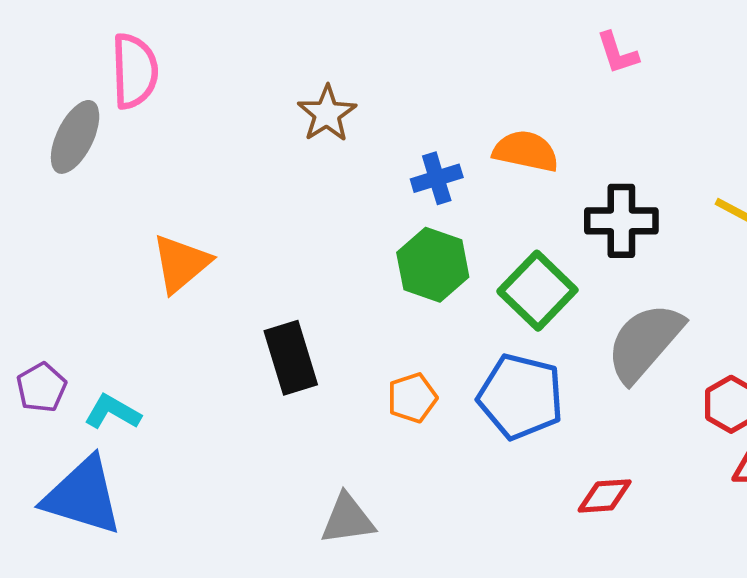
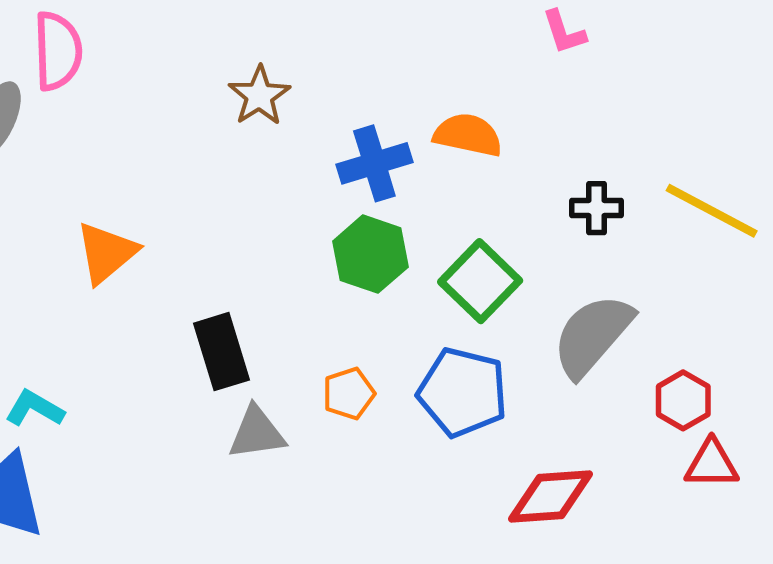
blue cross: (437, 178) -> (374, 163), size x1.4
black cross: (621, 221) -> (597, 208), moved, size x0.7
red diamond: (605, 496) -> (551, 496), size x1.5
gray triangle: (348, 519) -> (257, 433), moved

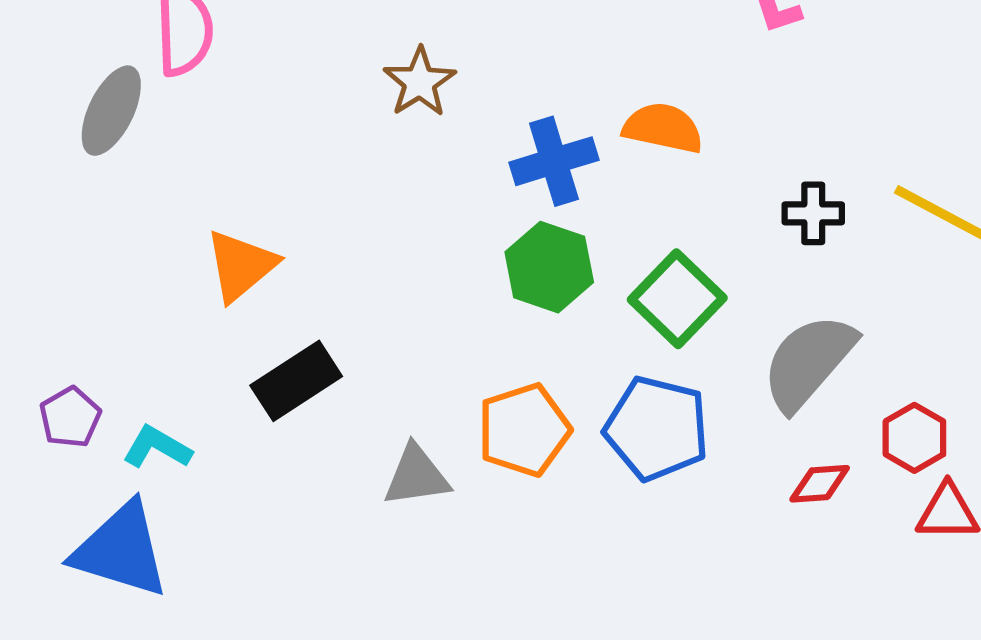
black rectangle: (221, 352) -> (296, 381), moved, turned 74
orange pentagon: (349, 394) -> (524, 430), size x1.5
red diamond: (551, 496) -> (820, 484), moved, size x0.6

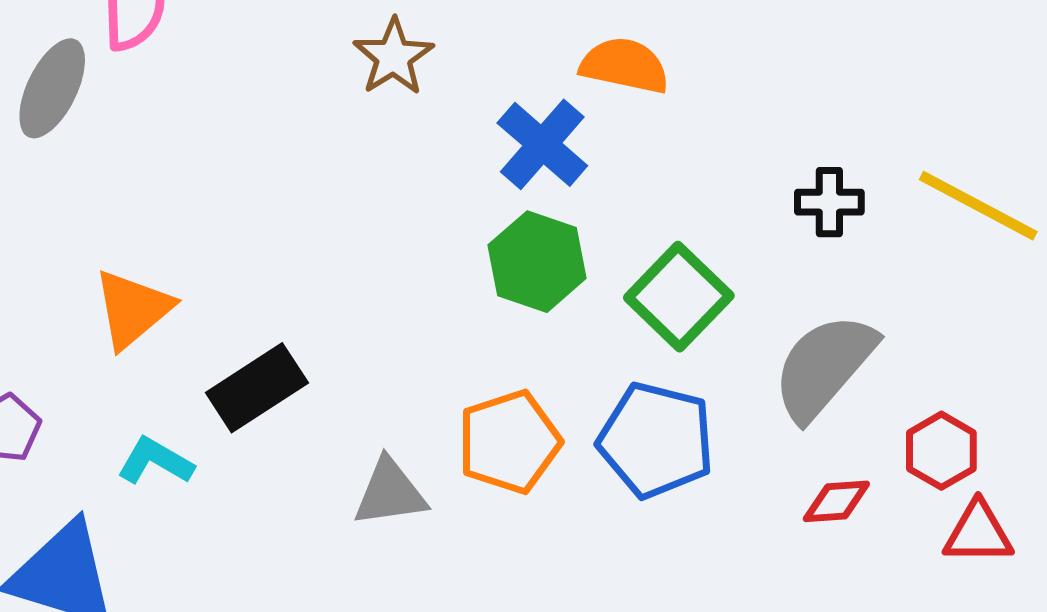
orange semicircle: (663, 128) -> (625, 66), moved
blue cross: (554, 161) -> (542, 144), turned -32
orange triangle: (241, 266) -> (133, 309), moved
cyan L-shape: (157, 447) -> (155, 461), moved

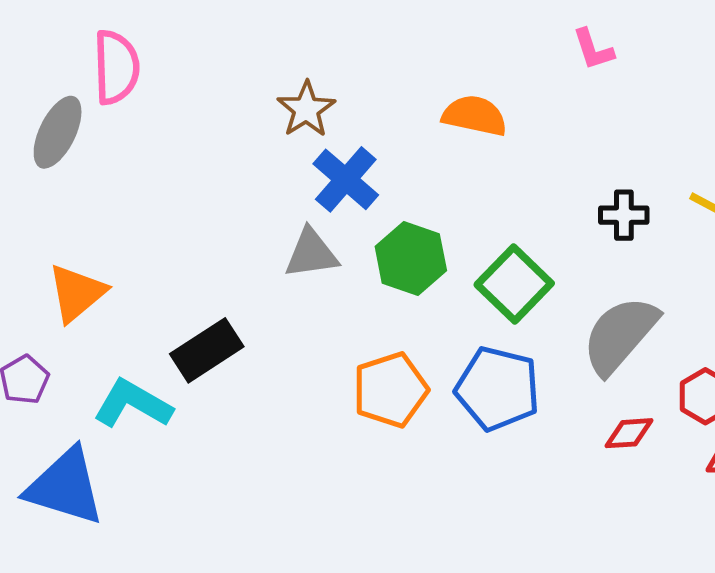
blue cross: (542, 144) -> (346, 179), moved
orange triangle: (133, 309) -> (77, 293), moved
cyan L-shape: (155, 461) -> (133, 404), size x1.4
gray triangle: (390, 493) -> (311, 253), moved

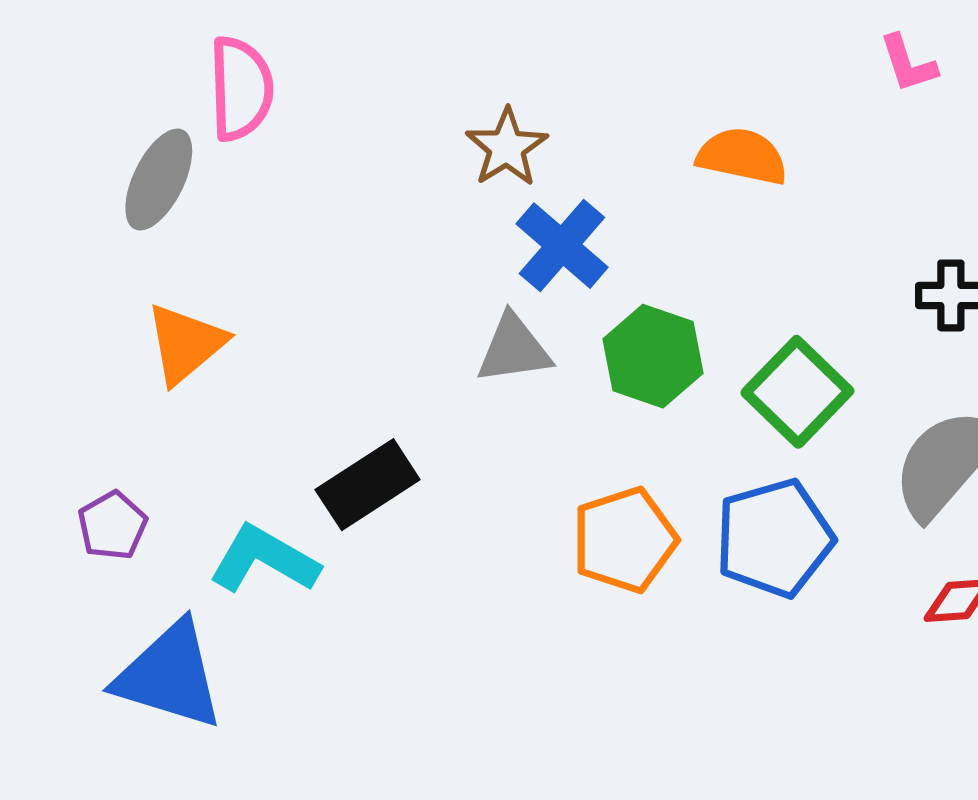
orange triangle: (77, 293) -> (186, 344), moved
blue pentagon: (498, 389) -> (774, 538), turned -30

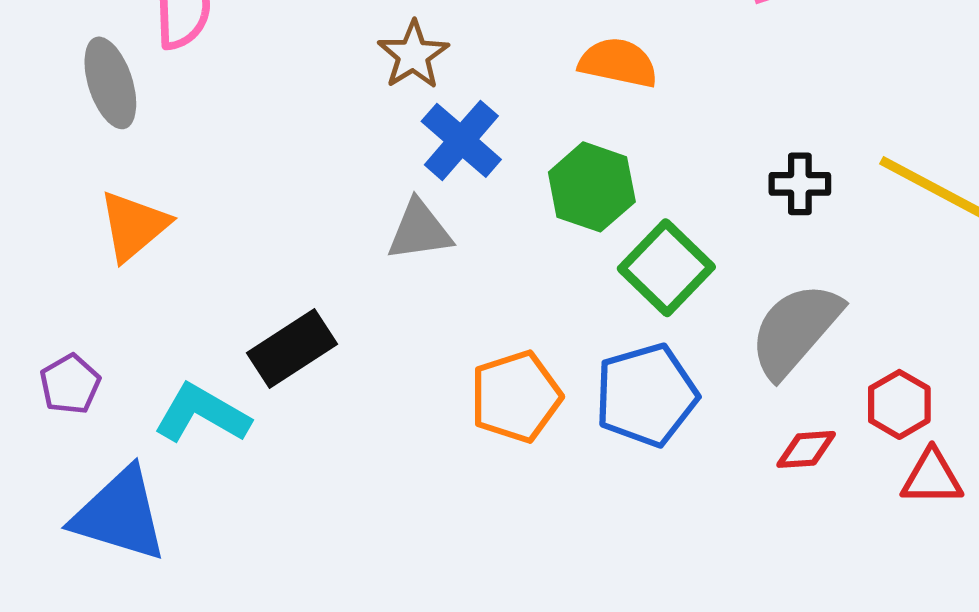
gray ellipse: (159, 180) -> (110, 83), turned -44
green hexagon: (653, 356) -> (592, 187), moved

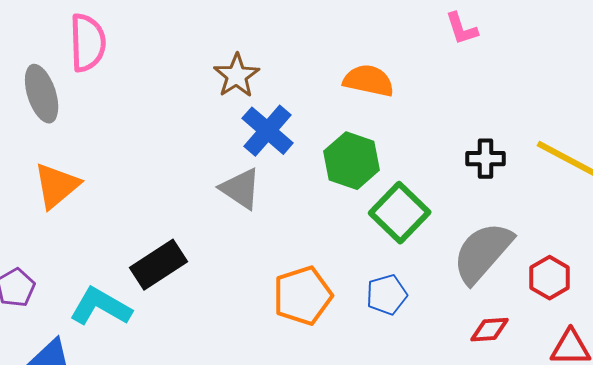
gray triangle: (419, 230) -> (241, 189), turned 42
blue pentagon: (646, 395) -> (387, 295), size x0.6
red hexagon: (899, 404) -> (550, 278), moved

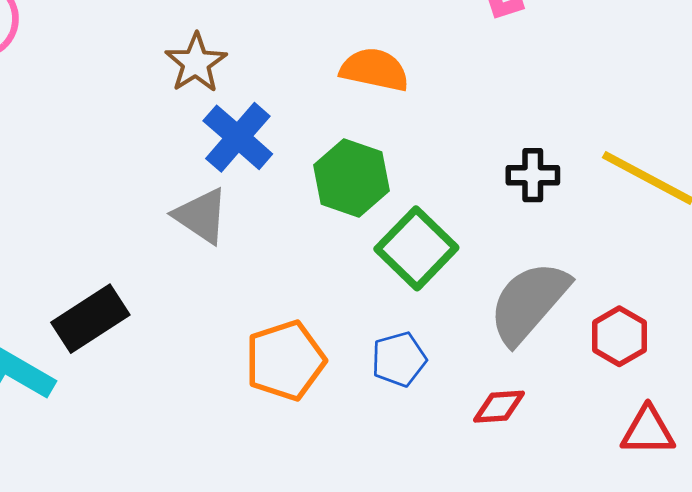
red diamond: (490, 330) -> (499, 407), moved

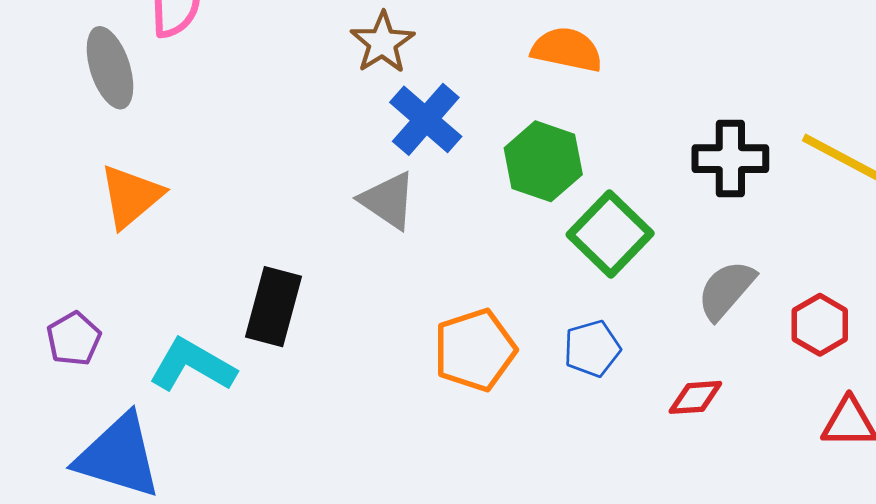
black cross: (533, 175) -> (730, 159), size x1.4
gray semicircle: (529, 302) -> (726, 290), size x0.7
black rectangle: (90, 319) -> (273, 307), turned -42

